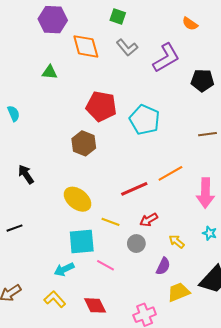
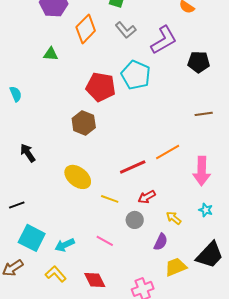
orange diamond: (86, 46) -> (86, 29), turned 60
cyan pentagon: (145, 120) -> (136, 75), moved
cyan square: (82, 241) -> (32, 238), moved, turned 32

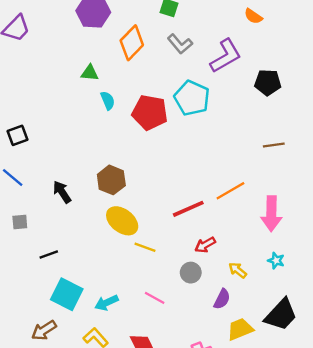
cyan semicircle: (16, 94) -> (108, 100), moved
brown hexagon: (84, 123) -> (111, 180), moved
yellow line: (110, 199) -> (145, 247), moved

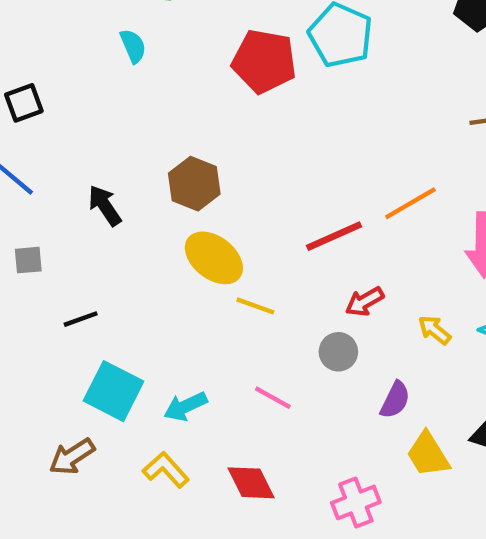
cyan semicircle: (108, 100) -> (133, 46), moved
yellow arrow: (238, 270) -> (434, 330), moved
yellow trapezoid: (240, 329) -> (428, 454), turned -100

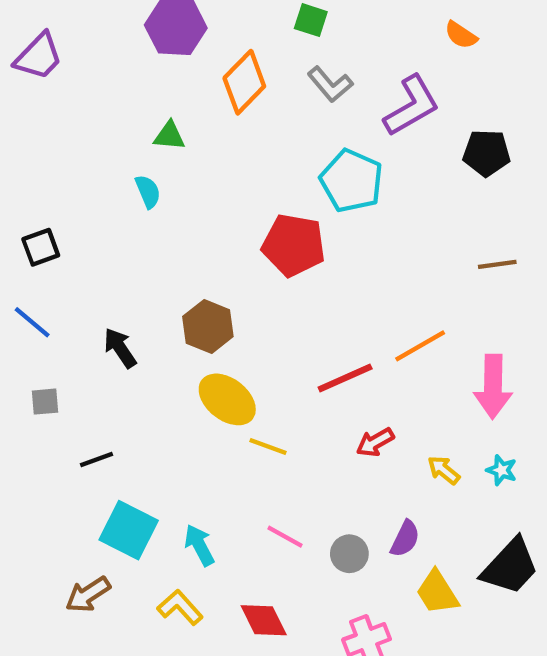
red pentagon: (264, 61) -> (294, 245), moved
gray circle: (338, 352) -> (349, 554), moved
cyan arrow: (185, 406) -> (199, 545), turned 87

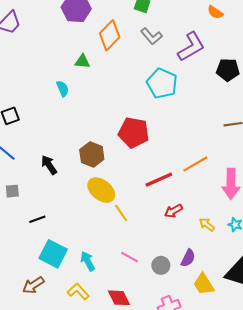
green triangle: (169, 136) -> (82, 61), moved
red pentagon: (294, 245) -> (134, 133), moved
yellow line: (268, 447) -> (121, 213), turned 36

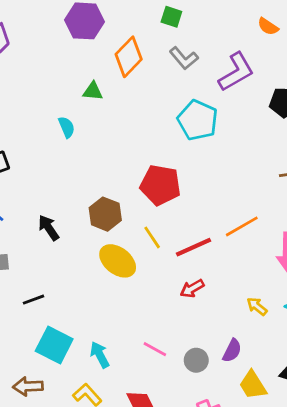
red arrow: (173, 211) -> (192, 288), moved
yellow line: (121, 213) -> (152, 237), moved
brown arrow: (33, 285) -> (28, 386), turned 30

